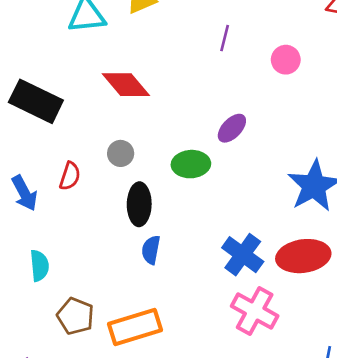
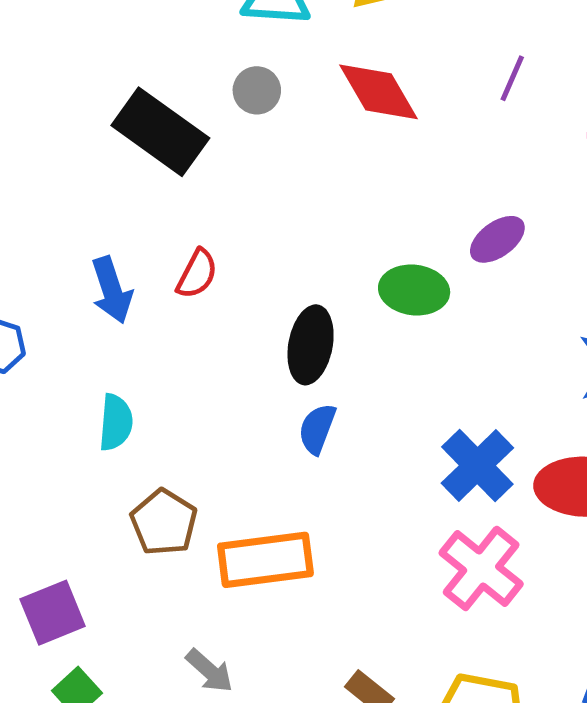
red diamond: (126, 85) -> (379, 92), moved
gray circle: (121, 153) -> (257, 90), moved

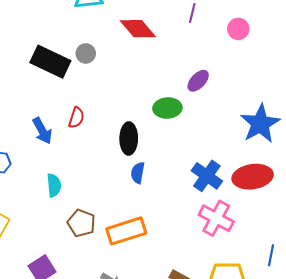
gray circle: (257, 90) -> (86, 53), moved

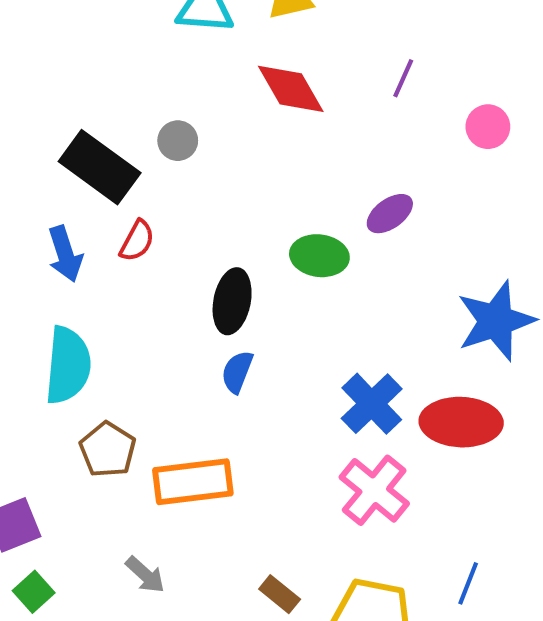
gray circle: (86, 53) -> (178, 141), moved
black rectangle: (50, 62) -> (100, 167), moved
cyan semicircle: (54, 185) -> (68, 365), size x1.6

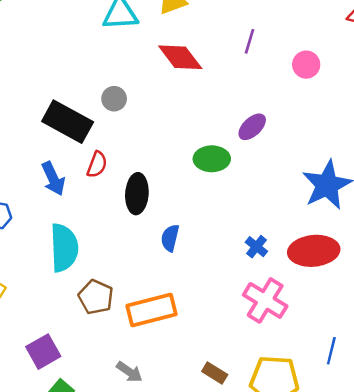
black ellipse: (232, 301) -> (137, 194), moved
blue cross: (372, 404) -> (256, 247), size x0.6

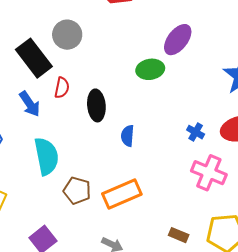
gray circle: (114, 99) -> (67, 35), size x1.5
black rectangle: (68, 122) -> (34, 58), turned 33
purple ellipse: (252, 127) -> (178, 40), size x1.4

